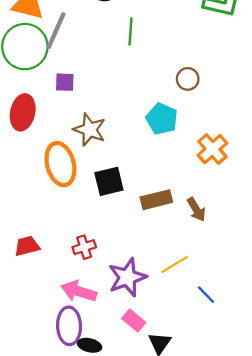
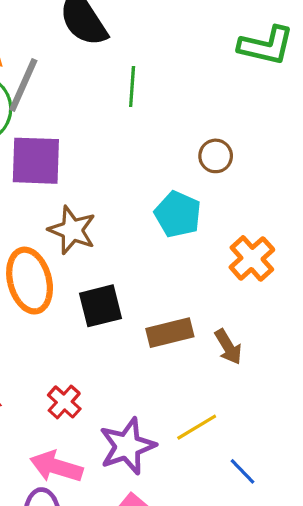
purple square: (65, 82) -> (36, 161), size x1.8
red cross: (84, 247) -> (64, 402), turned -30

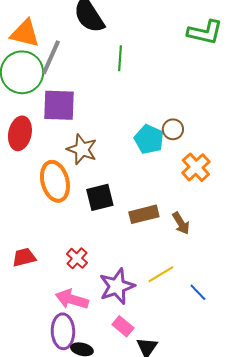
brown circle: (216, 156) -> (173, 129), moved
blue line: (242, 471) -> (198, 292), moved

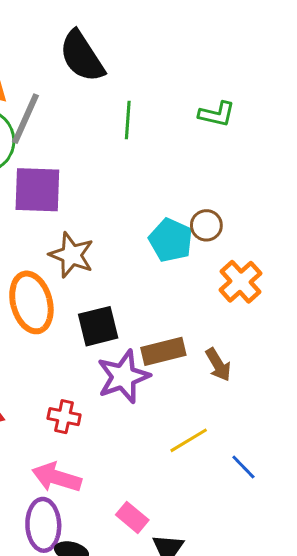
green L-shape: (205, 32) -> (217, 114), moved, size x0.7
red cross: (77, 258) -> (64, 417), turned -30
purple star: (117, 286) -> (123, 377), moved

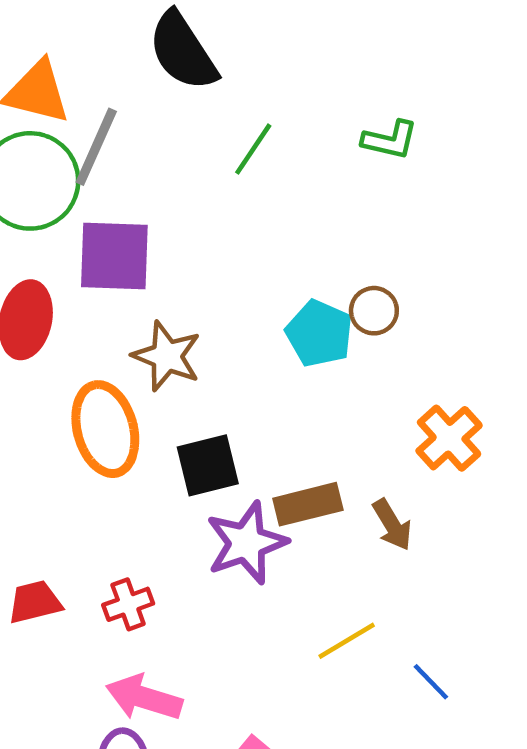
green line: (128, 120) -> (253, 149), turned 30
orange cross: (240, 282) -> (449, 438), moved
red cross: (64, 417) -> (128, 604), moved, turned -32

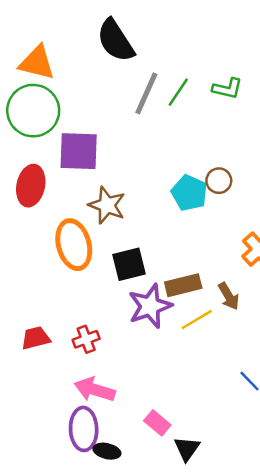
gray line: (96, 147) -> (146, 93), moved
green line: (253, 149) -> (178, 92), moved
yellow line: (347, 641) -> (197, 320), moved

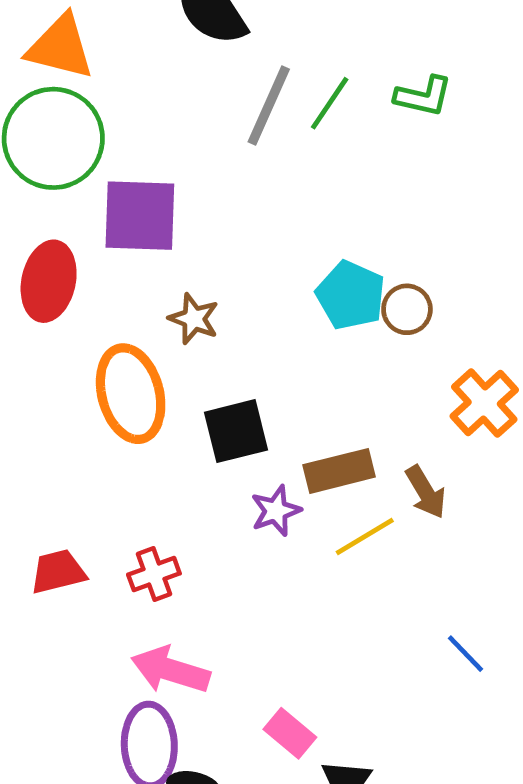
brown circle: (219, 181) -> (407, 309), moved
brown star: (107, 205) -> (194, 319), size x0.7
purple star: (150, 306) -> (276, 511), size x0.6

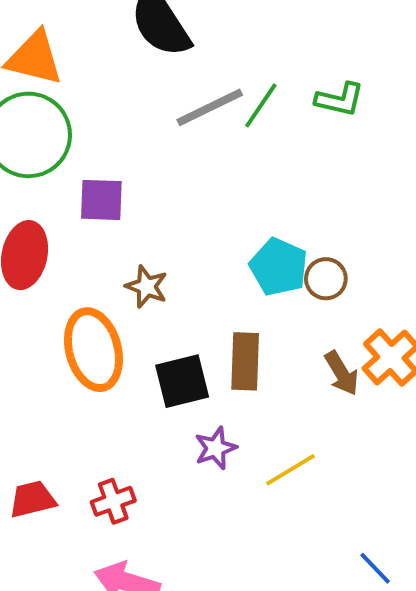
gray line: (269, 106) -> (210, 107), turned 40
purple square: (140, 216) -> (101, 200), size x0.7
brown rectangle: (339, 471) -> (245, 361), moved, turned -74
brown arrow: (426, 492) -> (342, 373), moved

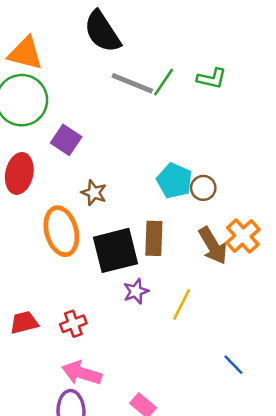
gray line: (210, 107) -> (132, 83), turned 48
purple square: (101, 200) -> (66, 140), turned 32
brown arrow: (342, 373) -> (213, 246), size x1.4
black square: (182, 381) -> (115, 250), size x1.4
yellow line: (290, 470) -> (182, 305), turned -32

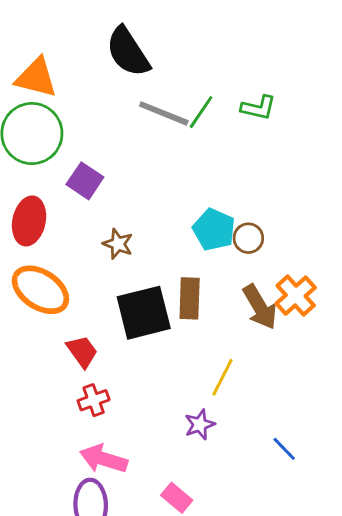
orange ellipse: (61, 231) -> (40, 290), moved, turned -42
purple star: (136, 291) -> (200, 425), moved
red trapezoid: (24, 323) -> (82, 351), moved, turned 68

